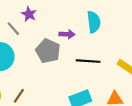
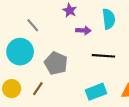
purple star: (29, 14) -> (70, 10), moved
gray pentagon: (48, 51) -> (56, 63), moved

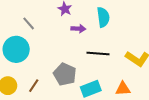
gray pentagon: (56, 63) -> (65, 74), moved

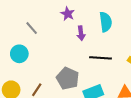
purple arrow: (78, 29) -> (81, 33), turned 80
cyan circle: (16, 49) -> (19, 54), size x0.7

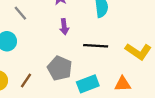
purple arrow: (81, 33) -> (64, 27), moved

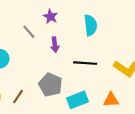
gray line: (20, 13) -> (29, 32), moved

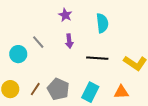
gray line: (29, 32) -> (38, 42), moved
gray pentagon: (50, 85) -> (58, 89), moved
cyan rectangle: (78, 100) -> (90, 92), turned -42

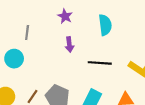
gray line: (38, 42) -> (27, 33), moved, turned 48

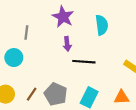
purple star: (65, 16) -> (63, 17), size x1.5
black line: (100, 63) -> (84, 62), moved

